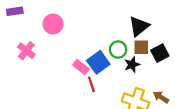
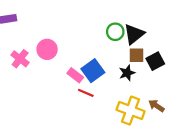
pink circle: (53, 24) -> (47, 49), moved
green circle: (118, 50) -> (115, 32), moved
red line: (91, 84) -> (86, 93), turned -49

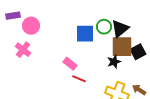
pink circle: (47, 49) -> (31, 26), moved
brown square: (136, 55) -> (122, 47), size x1.6
blue square: (93, 71) -> (85, 34), moved, turned 36

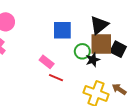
green circle: (104, 27) -> (82, 51), moved
black square: (138, 52) -> (118, 49), turned -35

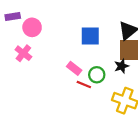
green circle: (82, 51) -> (97, 75), moved

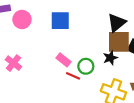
blue square: (90, 36) -> (60, 21), moved
pink cross: (23, 53) -> (13, 63), moved

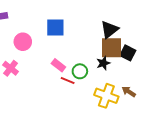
pink circle: (22, 19) -> (23, 42), moved

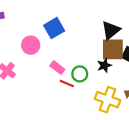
blue square: (55, 27) -> (54, 28), turned -30
pink circle: (23, 42) -> (31, 45), moved

